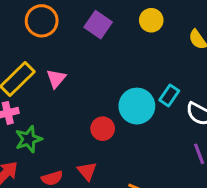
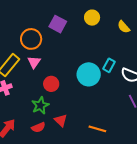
orange circle: (42, 21) -> (31, 39), moved
red circle: (103, 129) -> (51, 84), moved
green star: (29, 139) -> (40, 105), moved

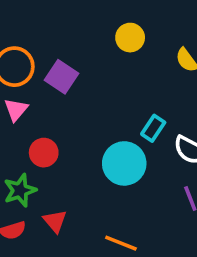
purple square: (58, 24) -> (61, 77), moved
cyan circle: (89, 74) -> (124, 163), moved

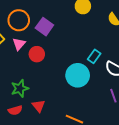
red circle: (44, 153) -> (37, 54), moved

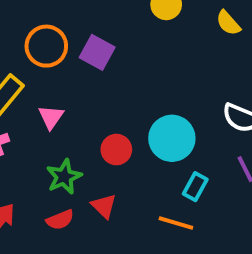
pink triangle: (19, 44) -> (51, 117), moved
red circle: (37, 54) -> (116, 150), moved
cyan rectangle: (94, 56) -> (195, 187), moved

